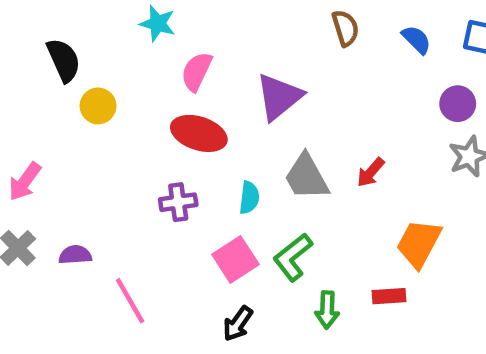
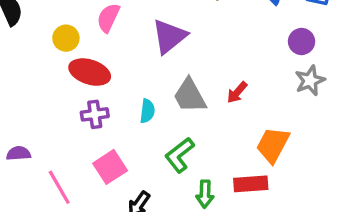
yellow circle: (98, 106) -> (66, 38), moved
red ellipse: (199, 133) -> (90, 72), moved
pink square: (235, 259) -> (110, 167), moved
red rectangle: (389, 296) -> (251, 184), size x1.4

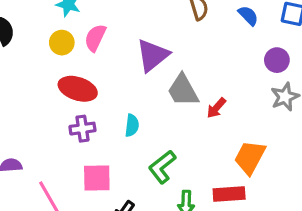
yellow circle: (66, 38) -> (62, 43), moved
gray trapezoid: (190, 96) -> (183, 90), moved
pink square: (110, 167) -> (97, 178), turned 32

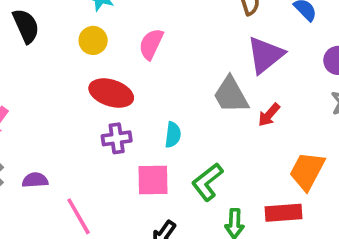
pink semicircle: (95, 38) -> (151, 44), moved
purple triangle: (153, 55) -> (265, 55), moved
pink square: (97, 178) -> (153, 180), moved

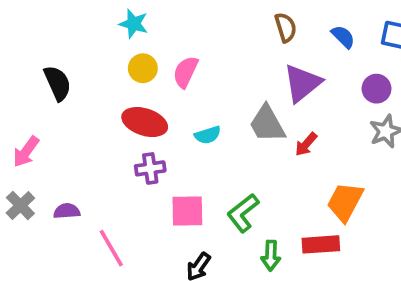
black semicircle: (26, 26) -> (57, 83), moved
yellow circle: (93, 40) -> (143, 68), moved
cyan semicircle: (173, 135) -> (208, 135), moved, turned 65

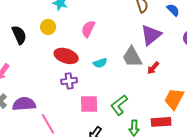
yellow circle: (143, 68) -> (48, 27), moved
purple semicircle: (67, 211) -> (24, 104), size x1.6

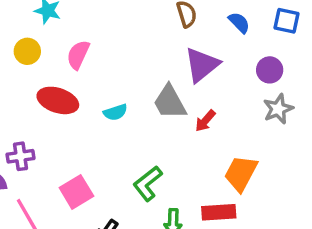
pink semicircle: (88, 29) -> (78, 55), moved
purple cross: (69, 81) -> (21, 156), moved
pink square: (89, 104) -> (76, 192), moved, turned -30

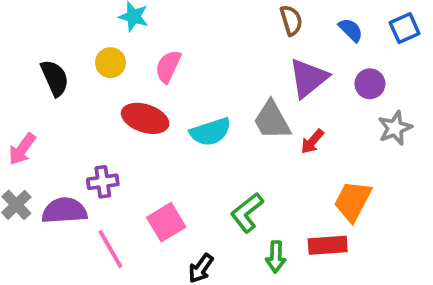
blue square: (287, 21) -> (405, 28), turned -36
purple circle: (270, 70) -> (370, 84), moved
cyan semicircle: (115, 112) -> (210, 132), size x1.5

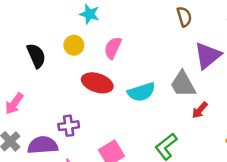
brown semicircle: (291, 20) -> (184, 17), moved
red arrow: (312, 141) -> (200, 110), moved

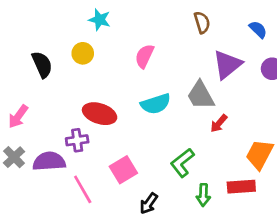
pink semicircle: (113, 48) -> (144, 56), moved
red ellipse: (97, 83) -> (100, 114), moved

